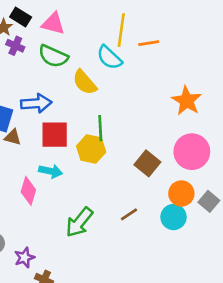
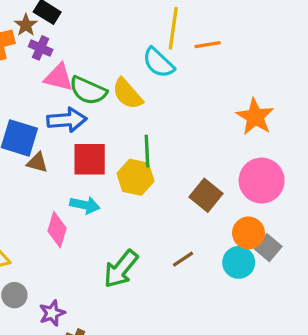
pink triangle: (53, 24) -> (59, 77), moved
green semicircle: (53, 56) -> (88, 90), moved
gray square: (209, 201) -> (268, 248), moved

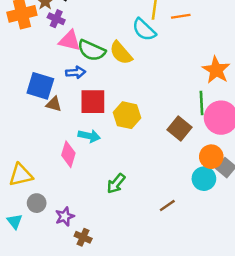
blue arrow: (67, 120) -> (76, 72), size x0.7
green line: (147, 151) -> (201, 103), moved
brown line: (183, 259) -> (167, 206), moved
green arrow: (121, 269) -> (116, 184), size x0.7

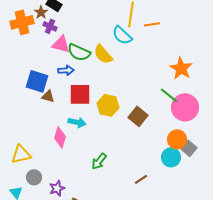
green line: (201, 103) -> (169, 95), turned -48
brown square: (179, 129) -> (138, 116), moved

